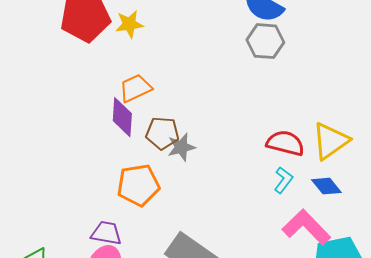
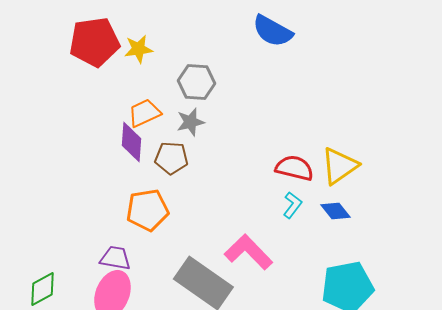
gray hexagon: (265, 41) -> (196, 82), moved
gray star: (181, 147) -> (190, 122), moved
pink L-shape: (306, 227) -> (248, 252), moved

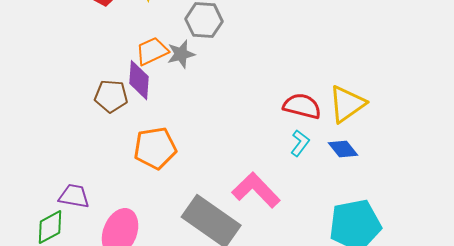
gray star: (190, 122) -> (181, 54), moved
brown pentagon: (171, 158) -> (111, 96), moved
purple trapezoid: (115, 258) -> (74, 196), moved

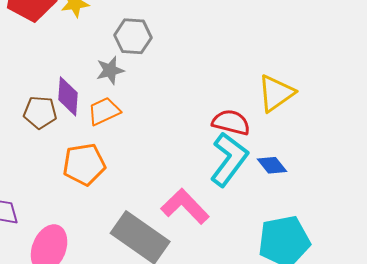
orange trapezoid: (152, 51) -> (104, 111), moved
yellow triangle: (347, 104) -> (276, 93), moved
cyan L-shape: (300, 143) -> (229, 159), size x2.0

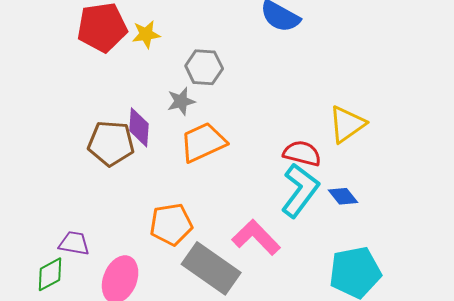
orange trapezoid: (104, 111) -> (203, 142), moved, size x1.4
brown pentagon: (40, 112) -> (111, 143), size x1.4
orange pentagon: (84, 164) -> (171, 224), moved

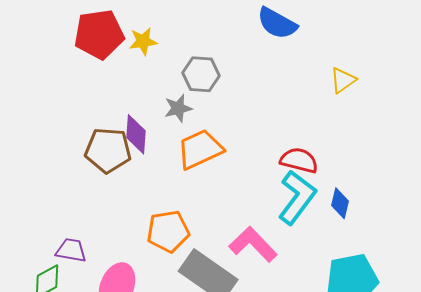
yellow triangle: (347, 124) -> (343, 80), moved, size x0.7
blue diamond: (343, 196) -> (340, 203), turned 52

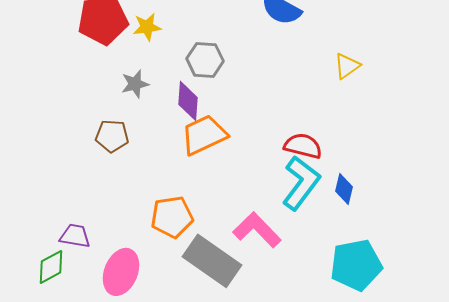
gray star: (178, 108) -> (135, 84), moved
purple diamond: (136, 134) -> (188, 101), moved
brown pentagon: (108, 150) -> (112, 136), size x0.7

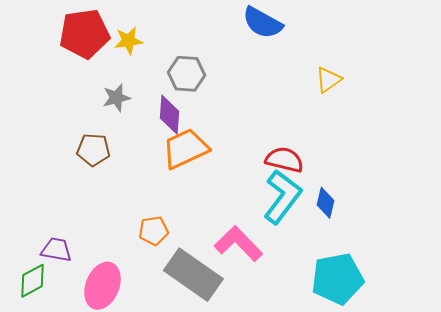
orange pentagon: (172, 217) -> (153, 231), size x0.7

